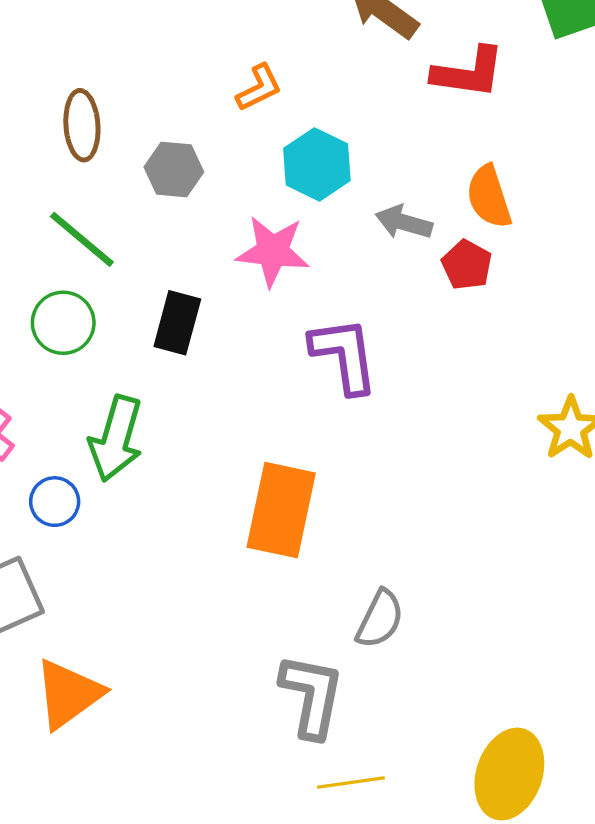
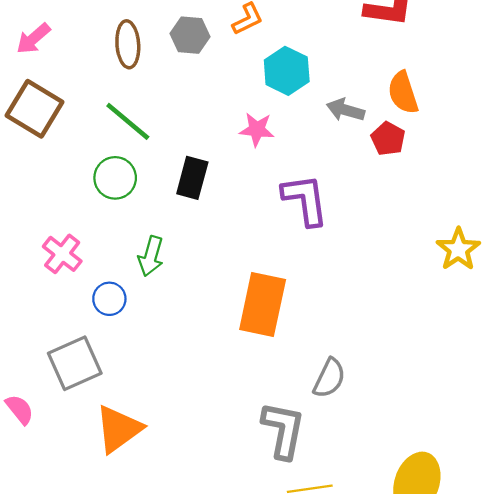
gray hexagon: (174, 169) -> (190, 35), moved
pink star: (273, 251) -> (257, 130), size x0.7
green arrow: (116, 439) -> (151, 256), size x0.7

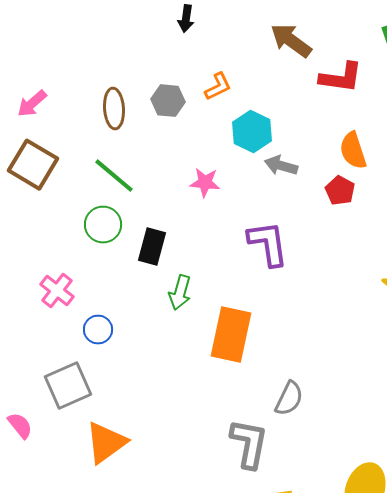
gray arrow: (345, 110) -> (281, 166), moved
pink star: (257, 130) -> (205, 183), moved
black rectangle: (192, 178) -> (152, 247), moved
green arrow: (151, 256) -> (180, 293), moved

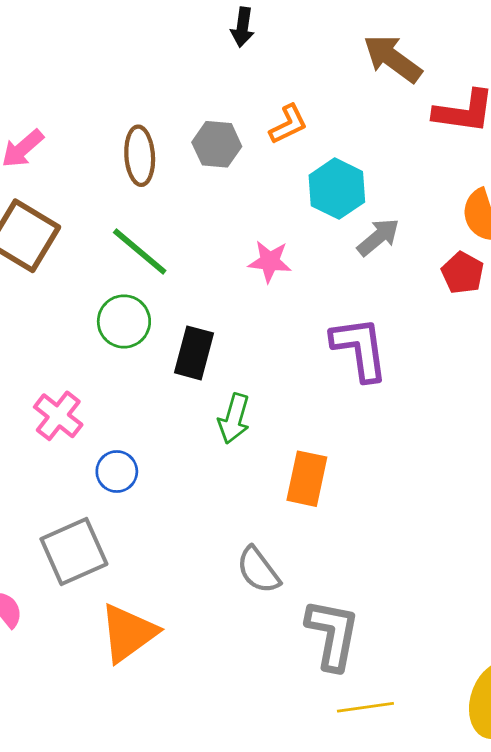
gray arrow: (281, 166) -> (378, 237), turned 124
orange rectangle: (231, 335) -> (307, 479), size x0.7
gray semicircle: (289, 399) -> (258, 570), moved, turned 117

